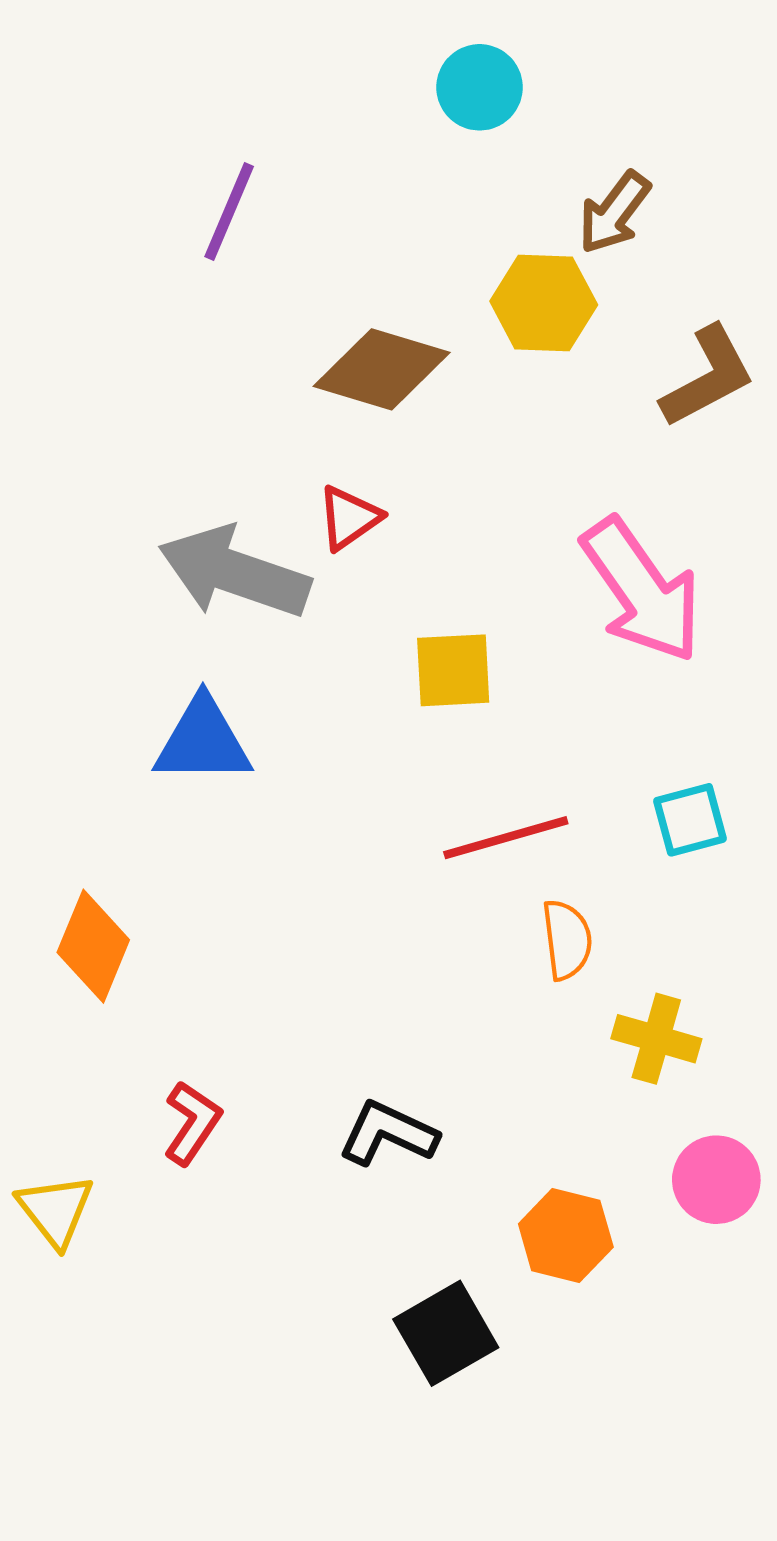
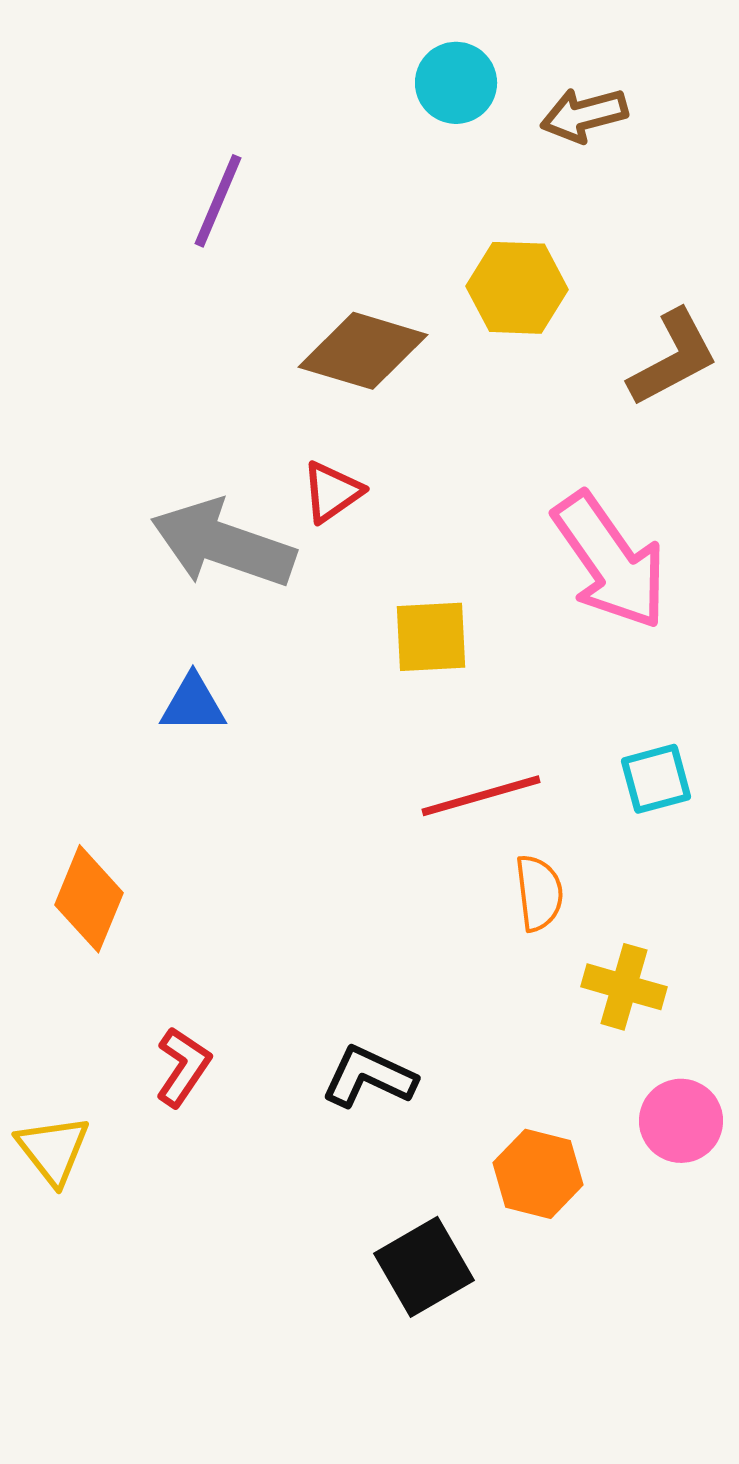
brown arrow: (614, 213) -> (584, 115), moved, turned 38
blue triangle: (203, 741) -> (193, 704), size x0.7

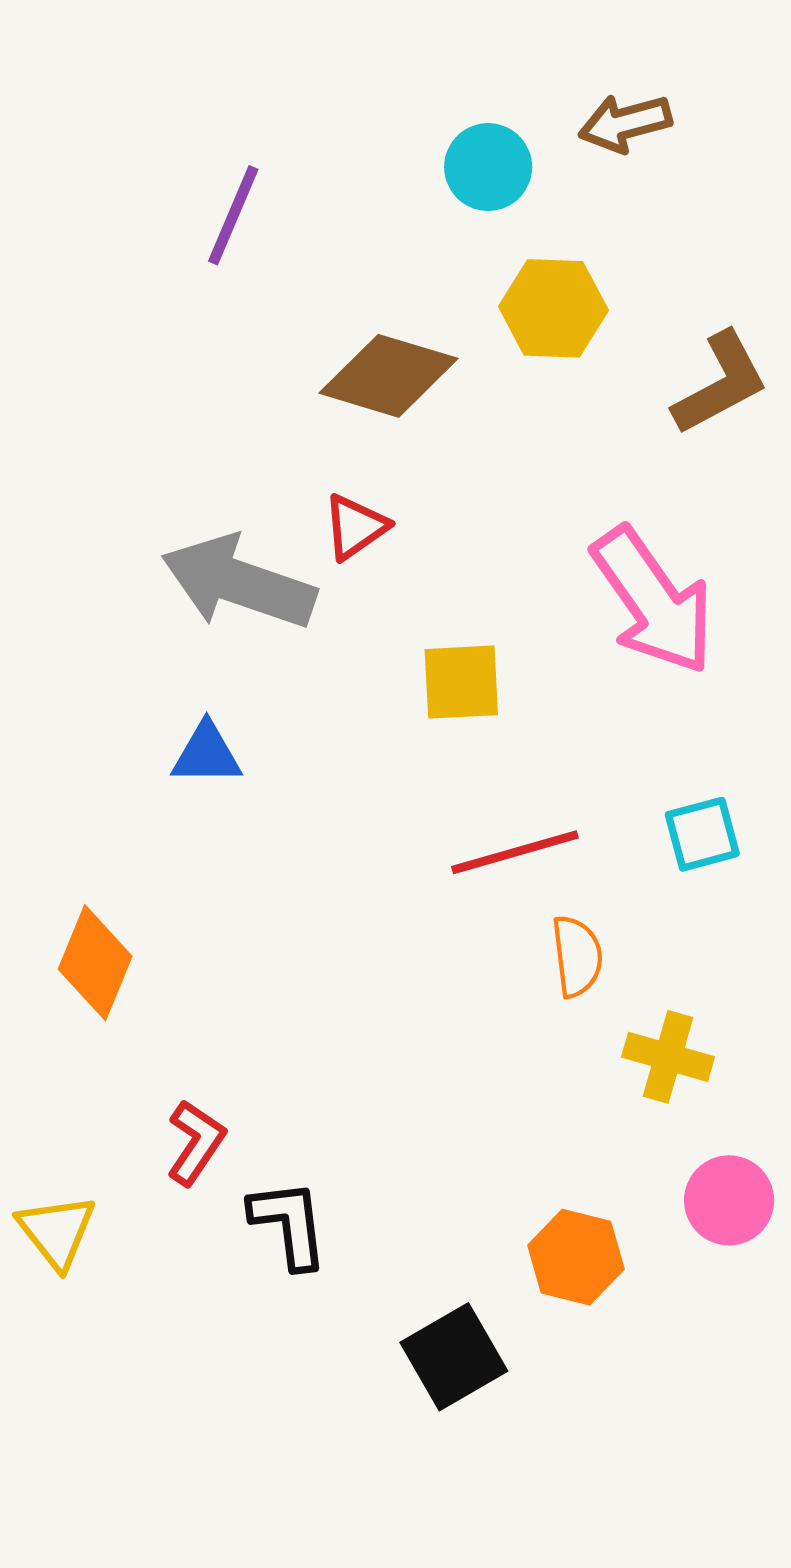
cyan circle: (456, 83) -> (488, 167), moved
black L-shape: (369, 1077) -> (289, 1224), moved, turned 58

